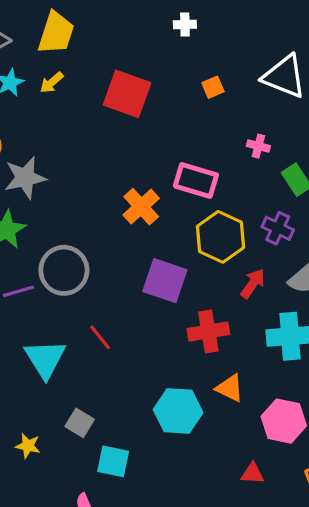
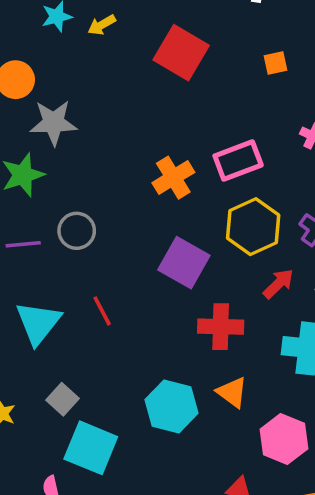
pink rectangle: (196, 180) -> (238, 160), turned -48
gray circle: (64, 270) -> (77, 231), size x0.7
cyan square: (113, 461) -> (91, 448), size x1.4

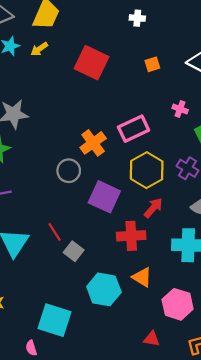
gray circle: (77, 231) -> (69, 171), moved
red arrow: (278, 284) -> (153, 208), moved
gray square: (62, 399) -> (74, 251), moved

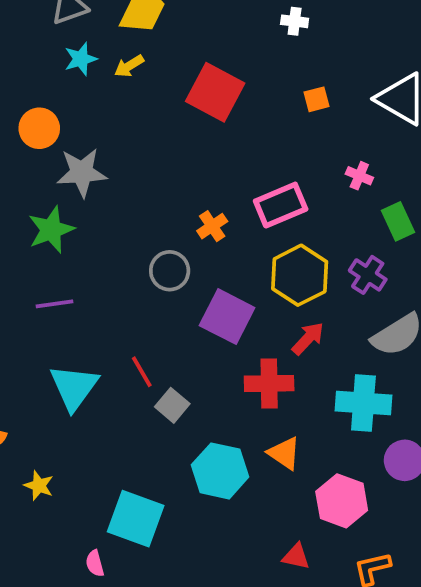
orange cross: (93, 143) -> (212, 226), size x0.7

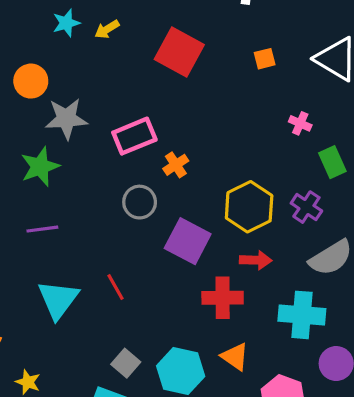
pink rectangle: (281, 205) -> (134, 136), moved
red arrow: (308, 338) -> (256, 260), turned 48
gray square: (172, 405) -> (126, 363), moved

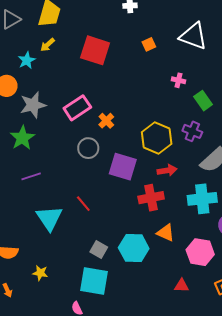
cyan star: (66, 23) -> (27, 60), moved

